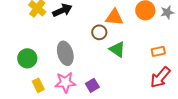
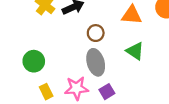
brown circle: (99, 32) -> (96, 33), moved
gray ellipse: (65, 53) -> (96, 62), moved

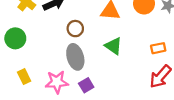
green circle: (34, 61) -> (15, 38), moved
yellow rectangle: (46, 92) -> (24, 77), moved

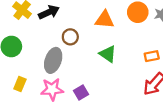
gray ellipse: (75, 57) -> (53, 60), moved, turned 35
yellow rectangle: (24, 77) -> (20, 84), turned 48

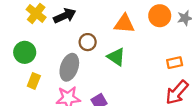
green triangle: (108, 54) -> (116, 57), moved
yellow rectangle: (20, 84) -> (34, 81), moved

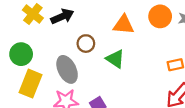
gray ellipse: (69, 67) -> (67, 69), turned -45
yellow rectangle: (34, 81) -> (31, 84), size x1.6

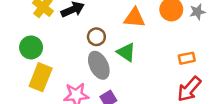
gray ellipse: (67, 69) -> (99, 65), moved

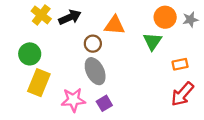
orange triangle: (134, 18) -> (115, 25), moved
green triangle: (126, 52) -> (152, 41), moved, turned 30

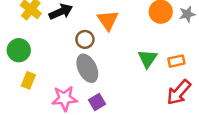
orange triangle: (115, 25) -> (108, 20), turned 50
green triangle: (152, 41) -> (147, 59), moved
yellow rectangle: (39, 83) -> (28, 80), size x0.6

